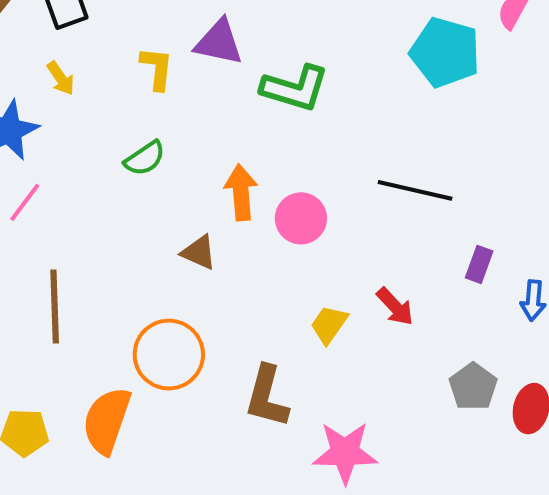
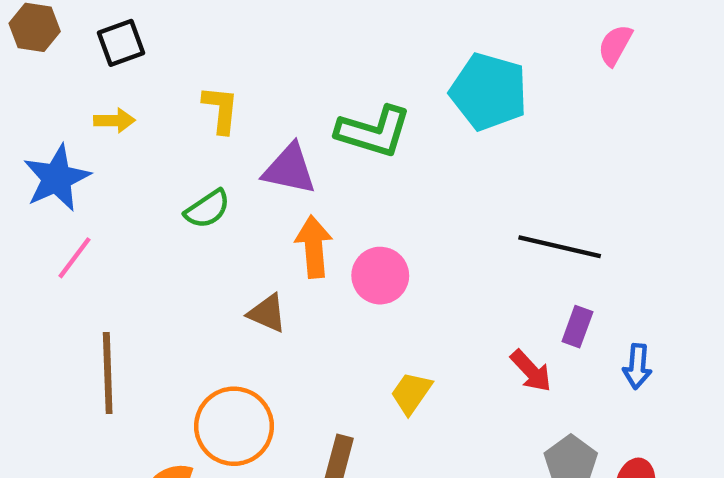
purple triangle: (219, 42) -> (289, 169), moved
cyan pentagon: (445, 52) -> (489, 92), moved
yellow arrow: (61, 78) -> (114, 120), turned -57
black line: (415, 190) -> (560, 247), moved
red arrow: (395, 306) -> (531, 371), moved

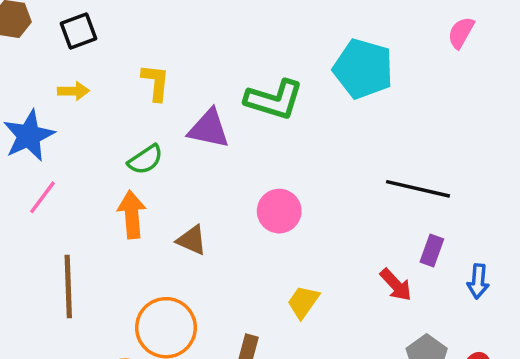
orange arrow: (314, 247) -> (132, 214), moved

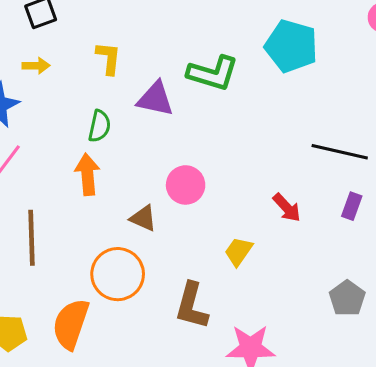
green semicircle: (145, 160) -> (99, 126), turned -44
pink circle: (279, 211) -> (186, 185), moved
brown triangle: (192, 240) -> (143, 218), moved
red arrow: (396, 285) -> (287, 208), moved

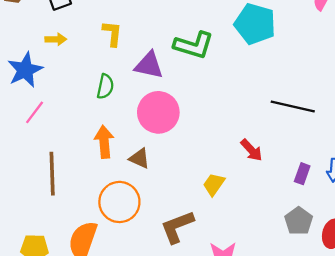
orange arrow: (87, 174) -> (104, 142), moved
pink circle: (186, 185) -> (158, 112), moved, size x1.4
purple rectangle: (352, 206) -> (302, 174), moved
brown L-shape: (192, 306) -> (177, 227), turned 54

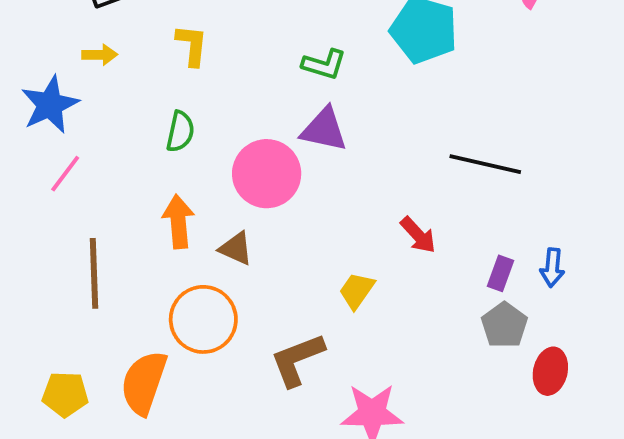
green L-shape: (194, 45) -> (324, 64), size x0.7
purple triangle: (149, 65) -> (324, 130), moved
gray pentagon: (299, 221) -> (504, 325), moved

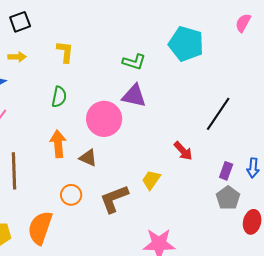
black line: (485, 164) -> (218, 114), turned -69
orange circle: (203, 319) -> (71, 195), size x0.6
brown L-shape: (297, 360) -> (114, 199), moved

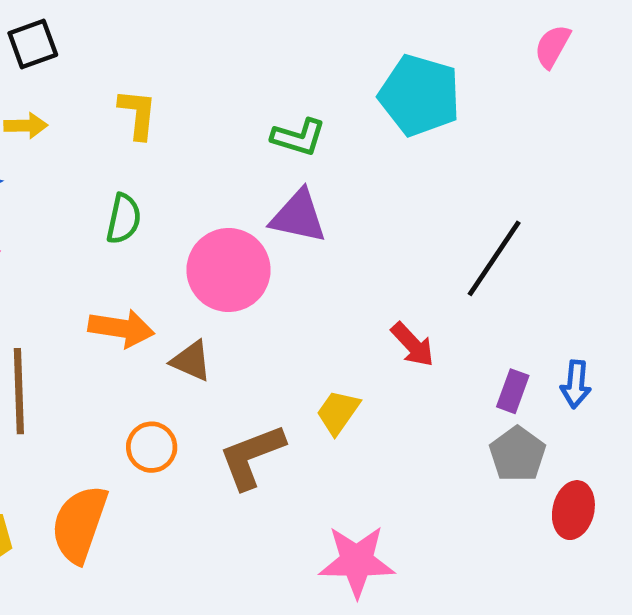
orange arrow: (58, 144) -> (121, 328), turned 104

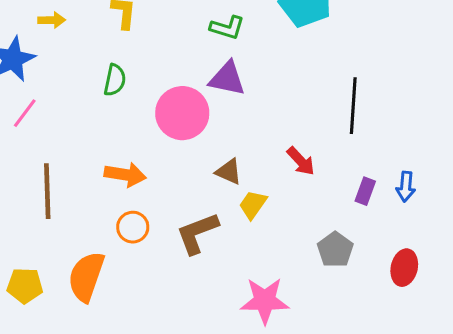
black line: (494, 258) -> (353, 106), turned -30
orange arrow: (121, 328) -> (125, 175), moved
brown triangle: (191, 361) -> (229, 172), moved
gray pentagon: (517, 454) -> (335, 250), moved

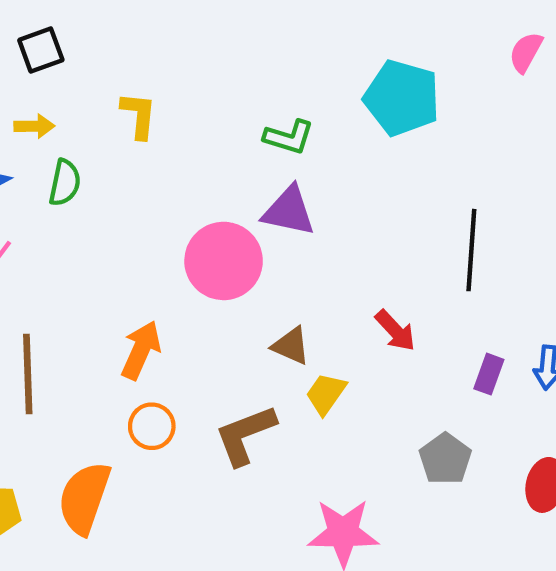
green semicircle: (115, 80) -> (65, 183), moved
orange arrow: (125, 175) -> (141, 350), turned -75

